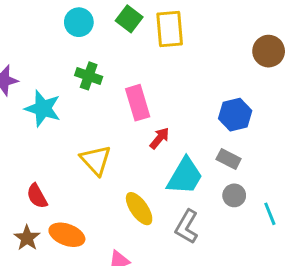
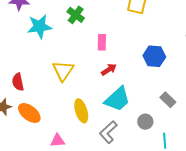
pink rectangle: (138, 103) -> (102, 42), size x0.7
cyan star: (43, 108) -> (39, 27), turned 30
blue hexagon: (235, 115) -> (154, 56), moved
gray rectangle: (229, 159) -> (168, 100), moved

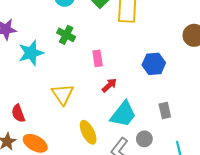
gray rectangle: (168, 100) -> (165, 111), moved, turned 42
gray circle: (145, 122) -> (144, 139), moved

